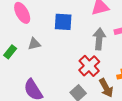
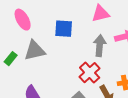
gray triangle: (34, 44) -> (35, 51), size x1.6

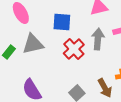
red cross: (90, 73) -> (74, 49), moved

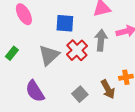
gray triangle: (33, 44) -> (49, 55), moved, turned -30

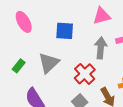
red cross: (77, 50) -> (85, 74), moved
green rectangle: (12, 53) -> (19, 66), moved

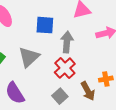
gray arrow: (101, 48) -> (67, 42), moved

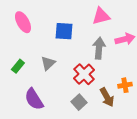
gray arrow: (67, 42) -> (99, 48), moved
gray triangle: (29, 57) -> (48, 63), size x0.7

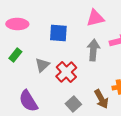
pink ellipse: (23, 22) -> (17, 24), turned -60
green rectangle: (18, 66) -> (15, 55), moved
red cross: (84, 74) -> (66, 72), moved

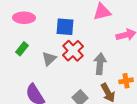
gray arrow: (93, 50) -> (100, 64), moved
red cross: (66, 72) -> (73, 51), moved

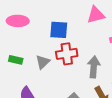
green rectangle: (22, 49) -> (16, 60), moved, turned 64
red cross: (73, 51) -> (67, 54), turned 35

